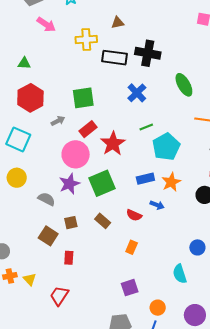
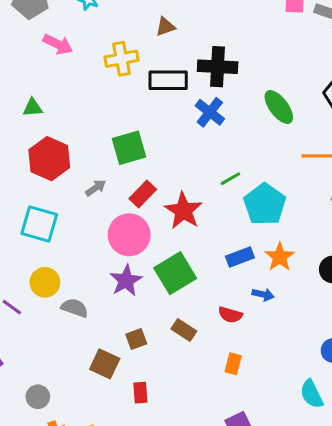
blue cross: (137, 93) -> (210, 112), moved
gray semicircle: (46, 199) -> (75, 308), moved

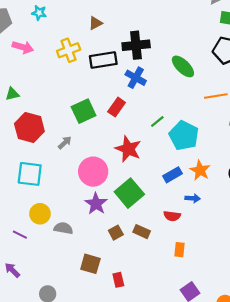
red rectangle: (143, 194) -> (117, 107), moved
brown square: (136, 339) -> (116, 233), moved

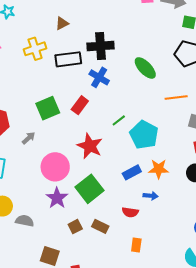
orange star: (200, 170) -> (159, 169), turned -30

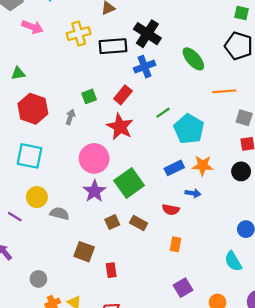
black cross: (100, 46) -> (147, 34), turned 35
blue cross: (99, 77) -> (145, 67), turned 36
green square: (48, 108) -> (89, 96), size x0.6
gray arrow: (29, 138) -> (70, 117), moved, turned -32
red star: (90, 146) -> (120, 127), moved

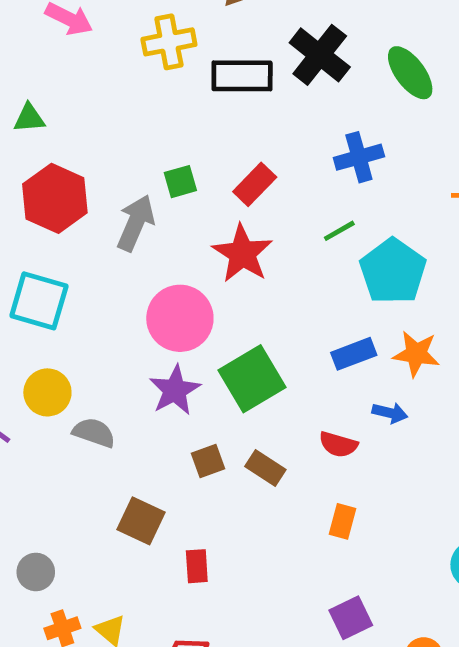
green ellipse: (193, 59) -> (410, 73), moved
blue cross: (145, 67) -> (359, 157), moved
gray arrow: (70, 117) -> (136, 223), size x1.6

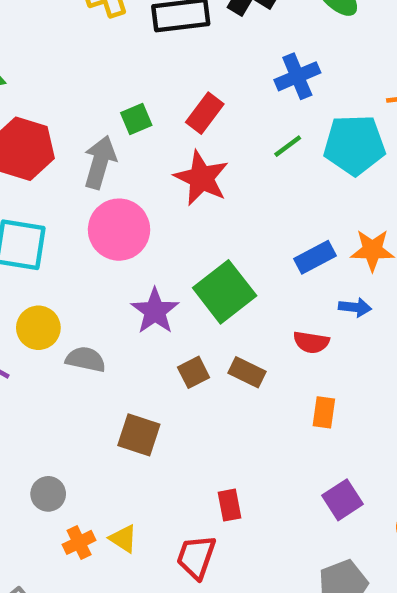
cyan pentagon: (393, 271) -> (354, 145), moved, turned -30
pink circle: (180, 318) -> (119, 230), moved
red rectangle: (197, 566) -> (229, 505), moved

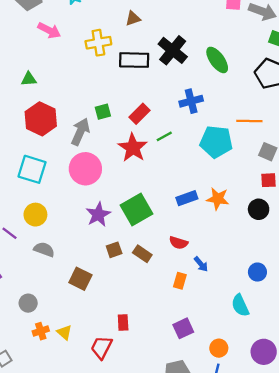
green line: (288, 146) -> (164, 136), moved
blue arrow: (355, 307) -> (201, 264), moved, turned 35
gray semicircle: (86, 359) -> (44, 249), moved

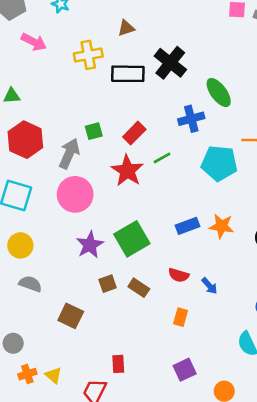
green ellipse: (217, 60) -> (219, 93), moved
blue arrow: (201, 264) -> (210, 286), moved

